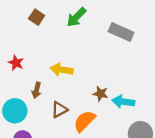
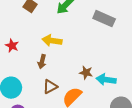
yellow arrow: (62, 70) -> (52, 41), moved
brown arrow: (37, 90) -> (42, 62), moved

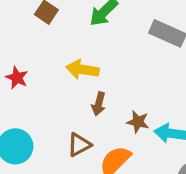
brown arrow: (42, 62) -> (99, 104), moved

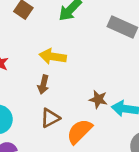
brown arrow: (99, 104) -> (43, 85), moved

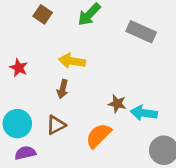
brown triangle: (50, 118) -> (56, 125), moved

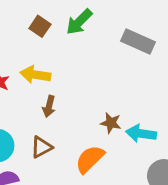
brown square: (43, 14) -> (40, 26), moved
yellow arrow: (72, 61) -> (35, 75), moved

